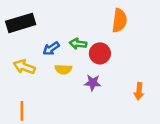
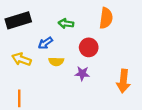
green arrow: (78, 44) -> (66, 24), moved
orange arrow: (139, 91) -> (123, 81), size x1.5

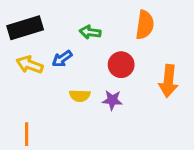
yellow arrow: (21, 59) -> (30, 65), moved
yellow semicircle: (56, 62) -> (80, 96), moved
orange arrow: (123, 81) -> (168, 81), moved

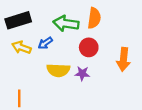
orange semicircle: (145, 25) -> (94, 18), moved
green arrow: (90, 32) -> (66, 24), size x1.6
yellow semicircle: (80, 96) -> (58, 70), size x1.5

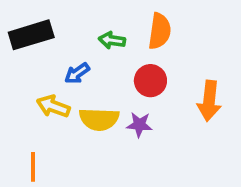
green arrow: (66, 24) -> (112, 40), size x0.6
yellow arrow: (21, 47) -> (53, 106), moved

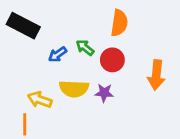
black rectangle: (31, 35) -> (23, 26), turned 44
green arrow: (112, 40) -> (85, 48), moved, turned 30
yellow arrow: (53, 106) -> (40, 100), moved

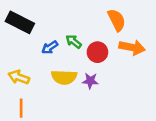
orange semicircle: (119, 23) -> (117, 20), moved, turned -35
orange arrow: (156, 75) -> (132, 47), moved, turned -85
yellow arrow: (40, 100) -> (19, 77), moved

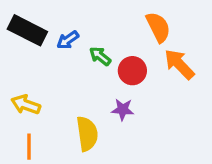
blue arrow: (50, 47) -> (68, 40), moved
orange arrow: (132, 47) -> (179, 64), turned -145
yellow semicircle: (64, 77) -> (87, 134), moved, turned -100

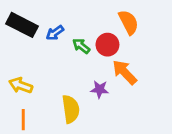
orange arrow: (179, 64) -> (125, 72), moved
red circle: (132, 71) -> (107, 45), moved

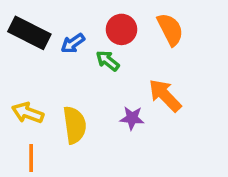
red circle: (107, 45) -> (122, 29), moved
yellow semicircle: (71, 109) -> (75, 125), moved

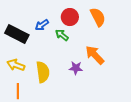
black rectangle: (29, 33) -> (17, 34), moved

